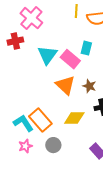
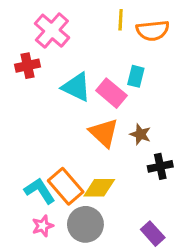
cyan triangle: (47, 55) -> (76, 87), turned -40
yellow diamond: (74, 118) -> (99, 188), moved
gray circle: (53, 145) -> (85, 224), size x1.5

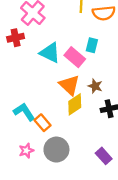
orange rectangle: (66, 186) -> (42, 123), size x0.7
yellow diamond: (99, 188) -> (75, 104), moved, turned -35
cyan L-shape: (40, 191) -> (24, 112), moved

